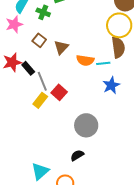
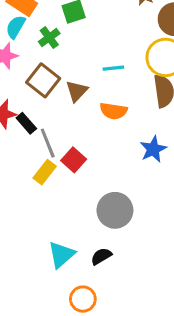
green cross: (43, 12) -> (49, 38), turned 32
brown square: (39, 40) -> (43, 80), size x1.5
cyan line: (103, 63) -> (113, 68), moved
cyan triangle: (40, 171) -> (61, 255), moved

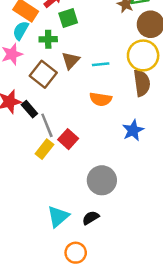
green cross: (49, 38) -> (48, 39), turned 35
brown triangle: (77, 91) -> (71, 60), moved

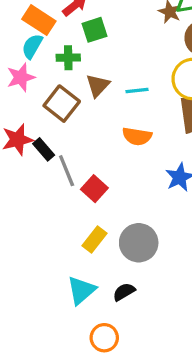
yellow rectangle: (44, 149) -> (94, 239), moved

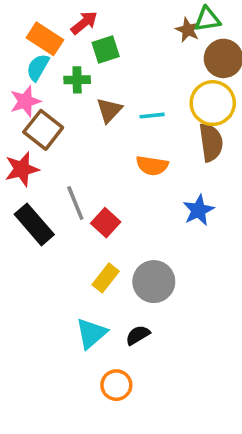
brown square: (62, 104) -> (43, 130), moved
black rectangle: (44, 149) -> (34, 224), moved, size x1.6

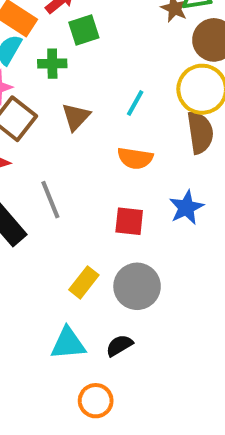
brown triangle: (109, 110) -> (76, 117), moved
cyan line: (152, 116) -> (135, 103), turned -55
red square: (106, 223) -> (129, 221), moved, turned -36
cyan triangle: (91, 333) -> (68, 344), turned 36

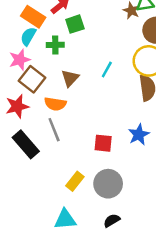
orange semicircle: (135, 158) -> (55, 104), moved
black semicircle: (119, 345) -> (112, 221), moved

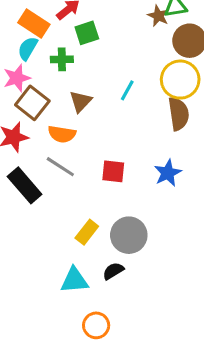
gray line: (54, 130) -> (60, 167), turned -35
red square: (103, 143) -> (113, 171), moved
black semicircle: (112, 221) -> (113, 271), moved

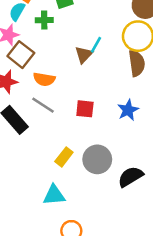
brown triangle: (81, 101) -> (84, 55), moved
black semicircle: (113, 271) -> (131, 177), moved, size x1.5

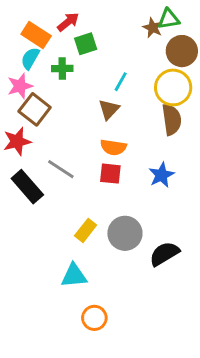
cyan line: (96, 45) -> (121, 82), moved
orange semicircle: (44, 79) -> (113, 147), moved

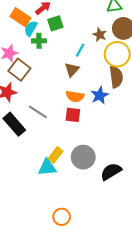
brown star: (153, 28) -> (100, 35), moved
cyan semicircle: (30, 58) -> (31, 28), moved
blue star: (161, 175) -> (100, 95), moved
cyan triangle: (74, 276) -> (47, 167), moved

